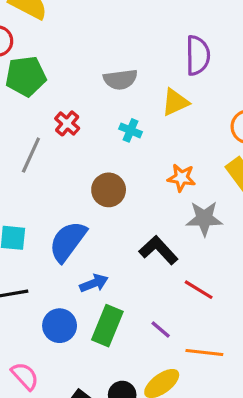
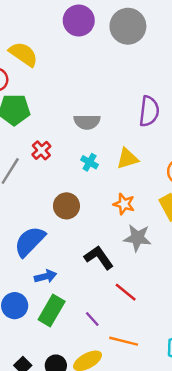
yellow triangle: (175, 102) -> (127, 159), moved

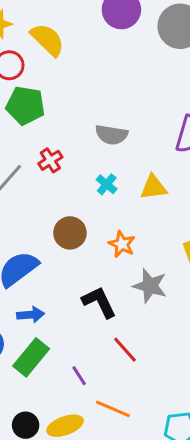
orange star: (124, 204) -> (122, 244), moved

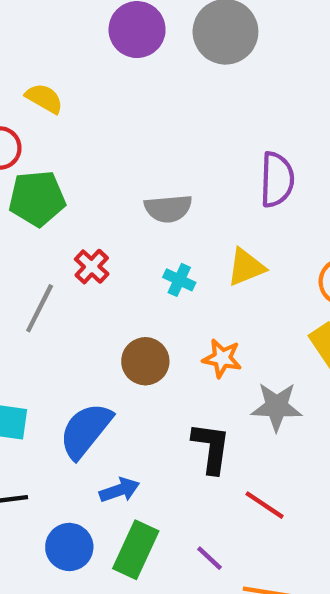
yellow semicircle: (48, 40) -> (44, 98), size x0.7
black L-shape: (99, 302) -> (211, 448), turned 48

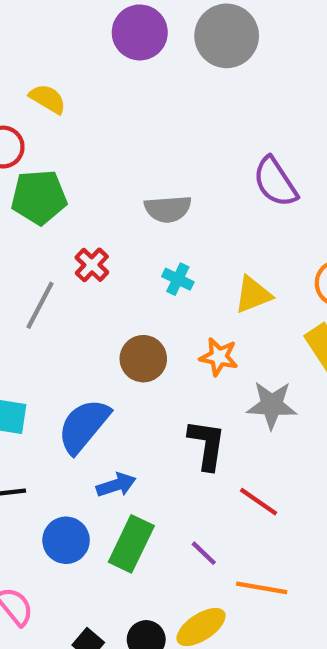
purple semicircle: (277, 180) -> (275, 182), turned 144
yellow triangle: (246, 267) -> (253, 295), moved

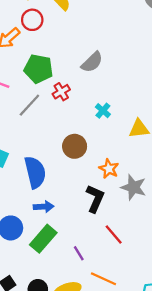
green pentagon: (39, 197) -> (38, 69), moved
gray semicircle: (168, 209) -> (92, 62), moved, turned -55
orange star: (219, 357) -> (109, 169), moved
blue semicircle: (84, 426) -> (35, 172), turned 112

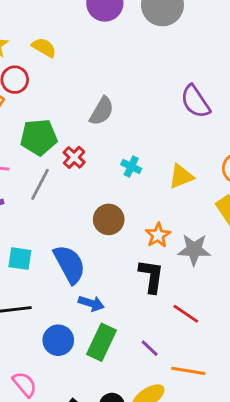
orange star: (109, 169) -> (158, 235), turned 30
blue arrow: (44, 207) -> (91, 303), turned 36

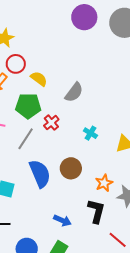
yellow semicircle: (44, 47) -> (39, 79), moved
blue semicircle: (69, 264) -> (40, 174), moved
blue arrow: (91, 303) -> (62, 220), moved

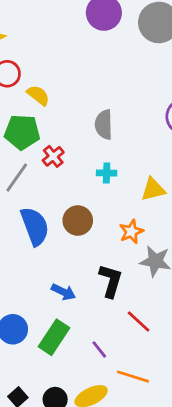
gray semicircle: (74, 92) -> (104, 125), moved, turned 140
cyan cross: (90, 133) -> (107, 173), turned -32
orange star: (104, 183) -> (131, 232), moved

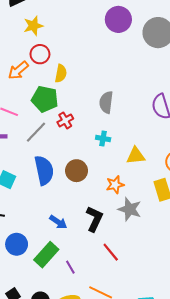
yellow semicircle: (38, 95) -> (61, 73), turned 54
purple line: (99, 349) -> (70, 267), moved

